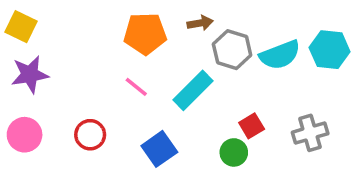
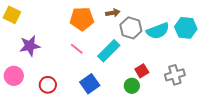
purple star: (30, 74) -> (30, 46), moved
red circle: (90, 135) -> (48, 85), moved

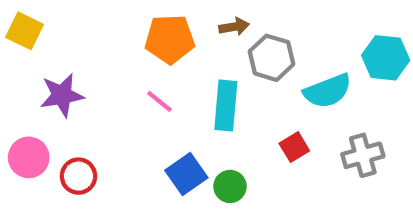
cyan semicircle: (158, 31) -> (328, 91), moved
cyan rectangle: (109, 51) -> (226, 106), turned -40
red circle: (48, 85) -> (78, 176), moved
green circle: (132, 86) -> (230, 186), moved

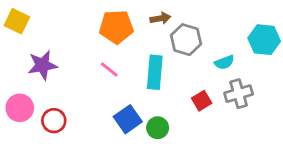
cyan semicircle: (328, 91) -> (224, 62), size x0.6
gray cross: (363, 155) -> (239, 94), moved

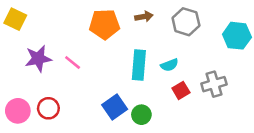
gray hexagon: (186, 40) -> (186, 22), moved
cyan semicircle: (224, 62) -> (169, 65), moved
pink line: (109, 69) -> (73, 62), moved
pink circle: (20, 108) -> (18, 111), moved

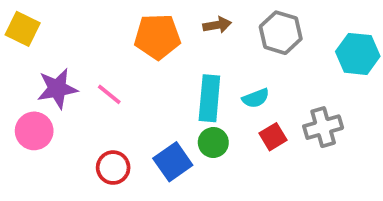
red circle: (48, 108) -> (113, 168), moved
pink circle: (18, 111) -> (34, 131), moved
green circle: (141, 115) -> (213, 142), moved

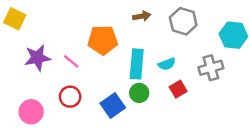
orange pentagon: (157, 37) -> (103, 40), moved
gray cross: (323, 127) -> (211, 68), moved
pink circle: (34, 131) -> (31, 112), moved
red circle: (113, 168) -> (70, 97), moved

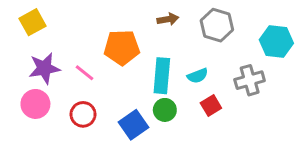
yellow square: (15, 19) -> (32, 22), moved, turned 35
pink circle: (31, 112) -> (35, 104), moved

